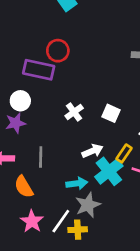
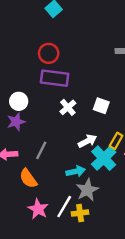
purple rectangle: (39, 70) -> (55, 78), moved
gray line: (41, 157) -> (41, 150), turned 30

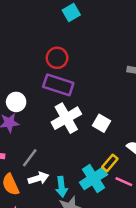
white cross: (68, 107) -> (66, 118), size x1.6
white arrow: (87, 141) -> (38, 178), moved
cyan arrow: (76, 171) -> (62, 187), turned 84

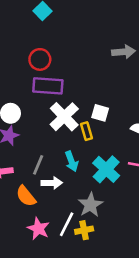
yellow rectangle: (110, 163) -> (86, 131), moved, turned -42
white arrow: (38, 178) -> (52, 183), turned 30
cyan arrow: (62, 187) -> (72, 161), moved

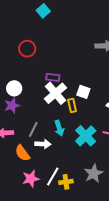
red circle: (40, 59) -> (27, 49), moved
purple rectangle: (48, 86) -> (53, 77), moved, size x0.6
gray star: (90, 205) -> (94, 173), moved
pink star: (38, 229) -> (31, 179), turned 30

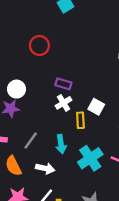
white cross: (55, 93) -> (64, 103), size x0.6
white arrow: (43, 144) -> (45, 168), moved

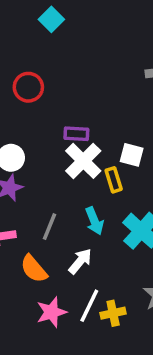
white cross: (64, 103) -> (83, 161), size x1.5
white arrow: (45, 168) -> (80, 261), turned -48

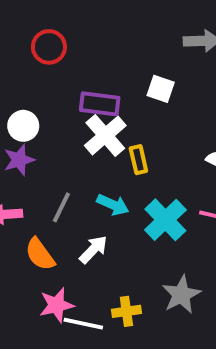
purple rectangle: (76, 134) -> (100, 104), size x1.4
white square: (132, 155) -> (161, 89), moved
cyan arrow: (94, 221) -> (113, 205), turned -48
white line: (89, 306) -> (83, 324), moved, turned 72

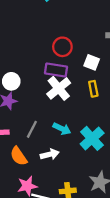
red circle: (49, 47) -> (62, 47), moved
yellow rectangle: (138, 160) -> (93, 89), moved
white arrow: (93, 249) -> (50, 154), turned 30

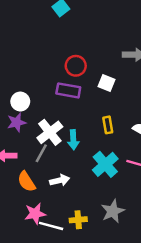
white cross: (59, 88) -> (50, 132), moved
yellow rectangle: (93, 89) -> (108, 125), moved
cyan arrow: (62, 129) -> (73, 140), moved, turned 60

